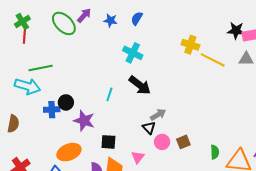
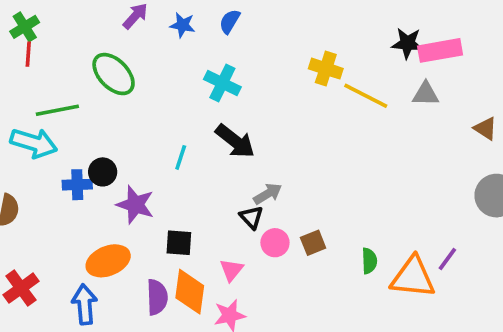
green ellipse: (64, 23) -> (114, 74), moved

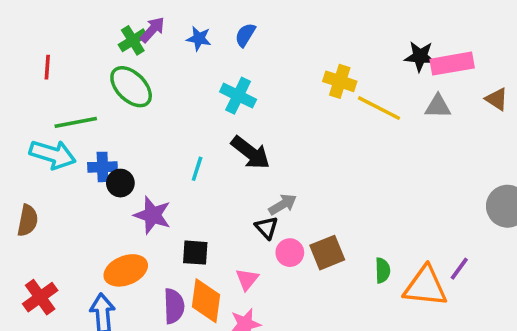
green cross: (25, 27) -> (133, 40), moved
brown triangle: (485, 128) -> (497, 99), moved
blue cross: (77, 185) -> (103, 167), moved
brown square: (313, 243) -> (327, 253), size x1.4

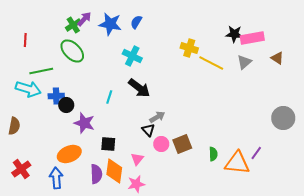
blue star: (199, 39) -> (110, 24), size x1.6
gray triangle: (438, 106) -> (244, 62), turned -42

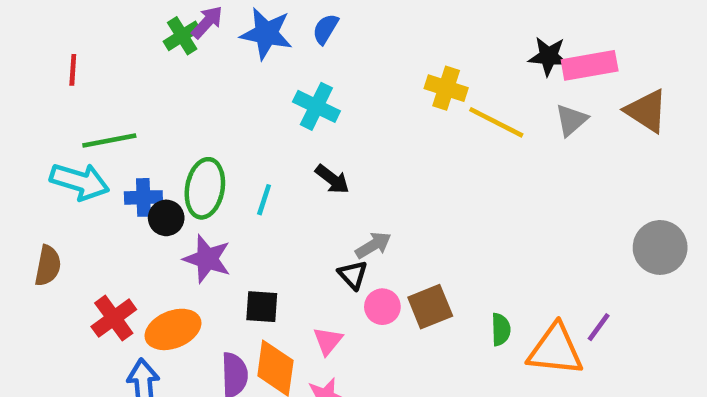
green ellipse: (72, 51) -> (205, 188), moved, turned 55
brown triangle: (277, 58) -> (646, 111), size x1.5
black arrow: (139, 88) -> (332, 179), size x0.7
red cross: (21, 169) -> (114, 318), moved

